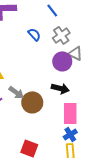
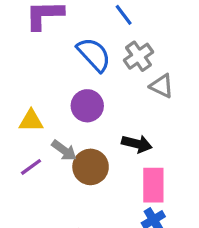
blue semicircle: (34, 34) -> (94, 55), size x1.6
purple circle: (62, 61) -> (87, 106), moved

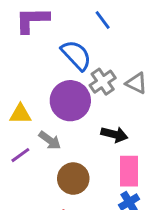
gray cross: (138, 56) -> (103, 82), moved
purple circle: (87, 106) -> (70, 101), size x1.4
brown circle: (91, 167) -> (73, 179), moved

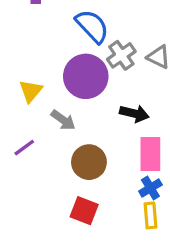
yellow triangle: (20, 114) -> (31, 91), turned -50
purple line: (20, 155) -> (24, 148), moved

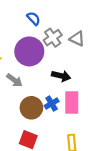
blue semicircle: (92, 26) -> (34, 18), size x0.6
blue cross: (150, 188) -> (52, 104), moved

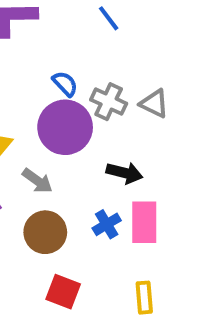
blue semicircle: (34, 18) -> (65, 84), moved
gray cross: (53, 38) -> (109, 102), turned -30
brown circle: (31, 108) -> (45, 232), moved

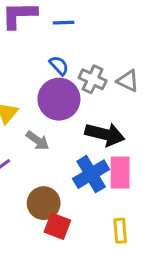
blue line: (109, 18) -> (64, 23), moved, turned -55
black arrow: (124, 173) -> (105, 134), size x1.4
blue cross: (107, 224) -> (91, 174), size x1.6
brown circle: (45, 232) -> (44, 203), moved

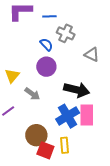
gray cross: (93, 79) -> (66, 33), moved
purple circle: (59, 99) -> (46, 67), size x0.7
yellow rectangle: (120, 231) -> (65, 145), moved

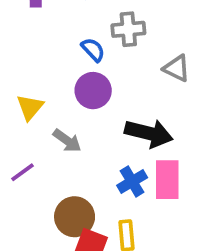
gray cross: (66, 33) -> (128, 29), turned -30
blue cross: (68, 116) -> (132, 181), size x0.7

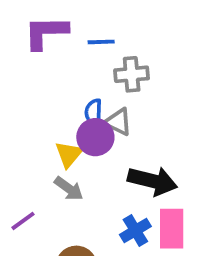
blue semicircle: (93, 50) -> (94, 112), moved, turned -135
gray triangle: (177, 68) -> (118, 122), moved
yellow triangle: (30, 107) -> (69, 154), moved

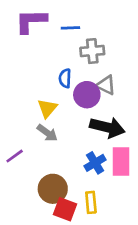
gray triangle: (118, 122) -> (106, 85), moved
purple circle: (95, 137) -> (87, 95), moved

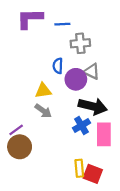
yellow triangle: (47, 108) -> (43, 91), turned 42
blue cross: (95, 163) -> (81, 125), moved
brown circle: (53, 189) -> (20, 147), moved
red square: (65, 209) -> (93, 174), moved

